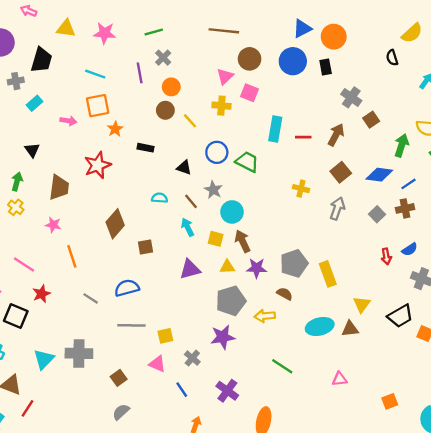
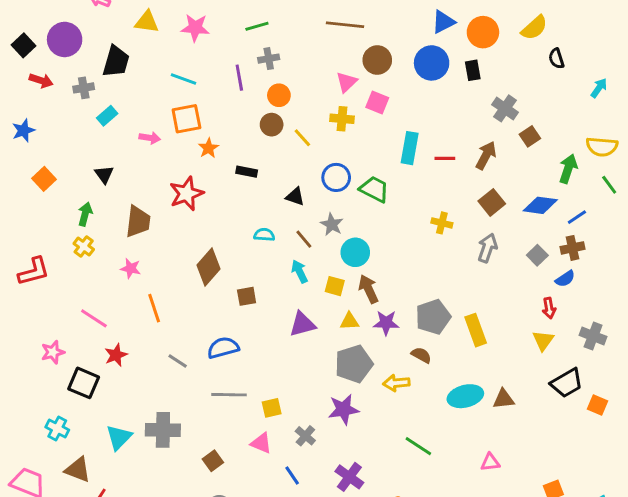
yellow semicircle: (412, 33) -> (534, 28), moved
gray cross: (163, 58) -> (269, 59), turned 35
blue semicircle: (410, 249) -> (565, 279), moved
yellow triangle: (362, 304) -> (543, 340), moved

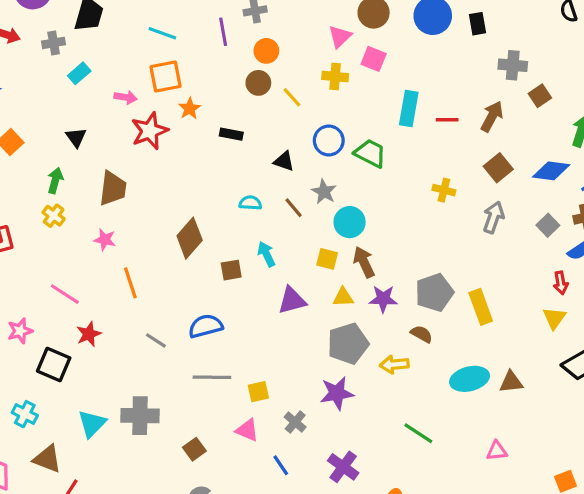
gray cross: (505, 108) -> (513, 65), turned -30
red star: (186, 194) -> (150, 131), moved
cyan arrow: (299, 271) -> (266, 254), moved

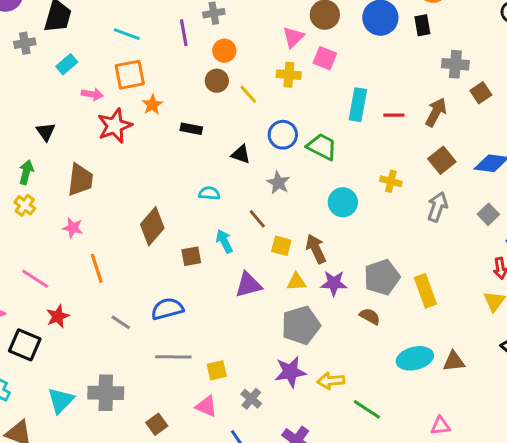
cyan rectangle: (79, 73) -> (67, 64), moved
brown line: (294, 208) -> (257, 219), moved
cyan circle: (350, 222) -> (343, 202), moved
yellow arrow: (394, 364) -> (331, 381), moved

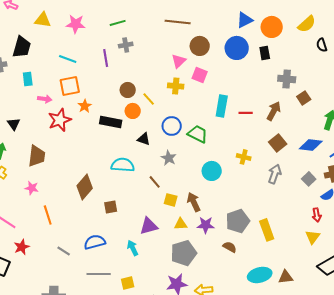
orange circle: (224, 51) -> (133, 111), moved
cyan rectangle: (67, 64) -> (28, 79), turned -56
black rectangle: (191, 129) -> (111, 122), size x1.5
cyan semicircle: (209, 193) -> (123, 165), size x1.6
cyan arrow: (224, 241) -> (133, 248), moved

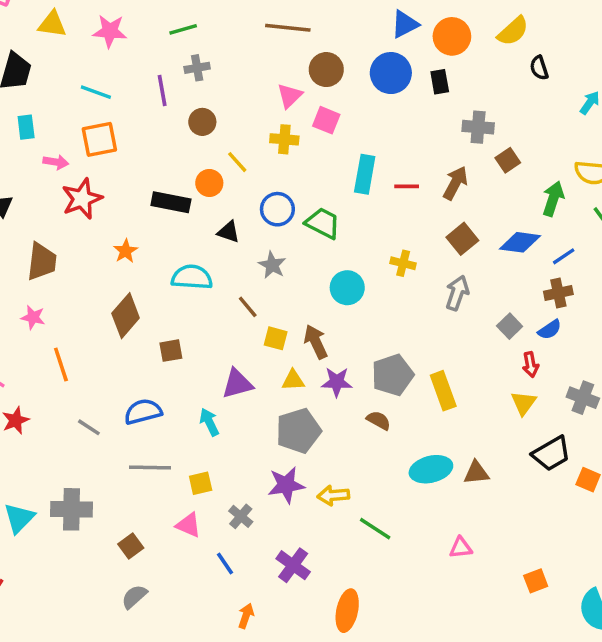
brown circle: (128, 90) -> (202, 122), moved
orange star: (85, 106) -> (126, 251), moved
gray square: (309, 179) -> (510, 326), moved

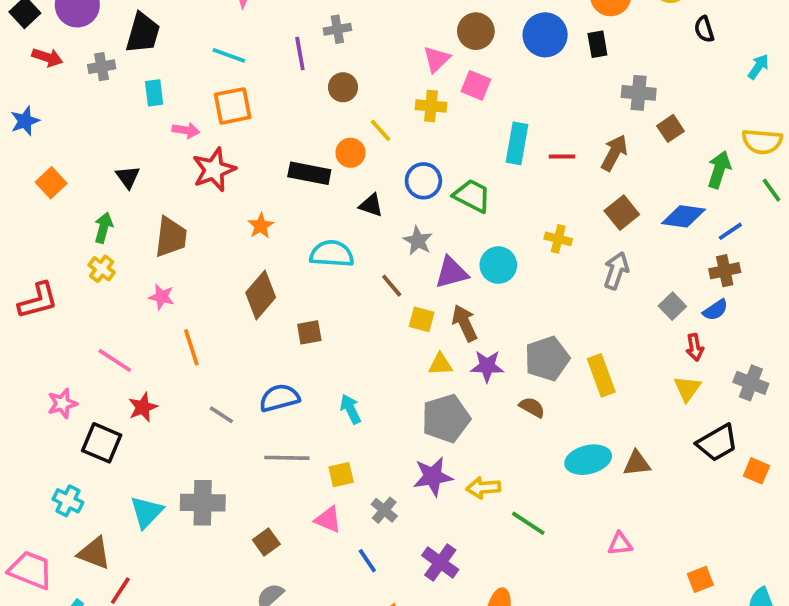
purple triangle: (237, 384) -> (452, 273), moved

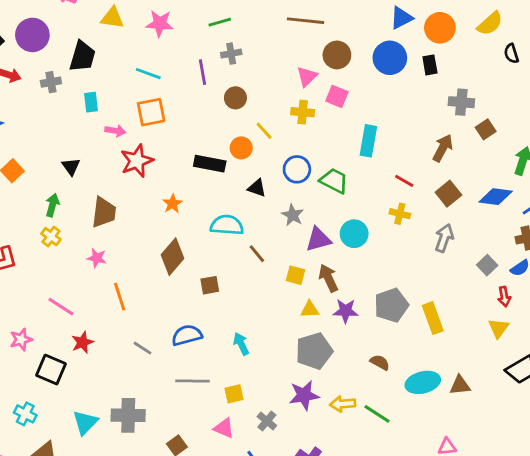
red line: (562, 157) -> (404, 181), moved, turned 30
brown line: (392, 286) -> (257, 254), moved
brown semicircle: (532, 407) -> (380, 362), moved
green line: (528, 523) -> (377, 414), moved

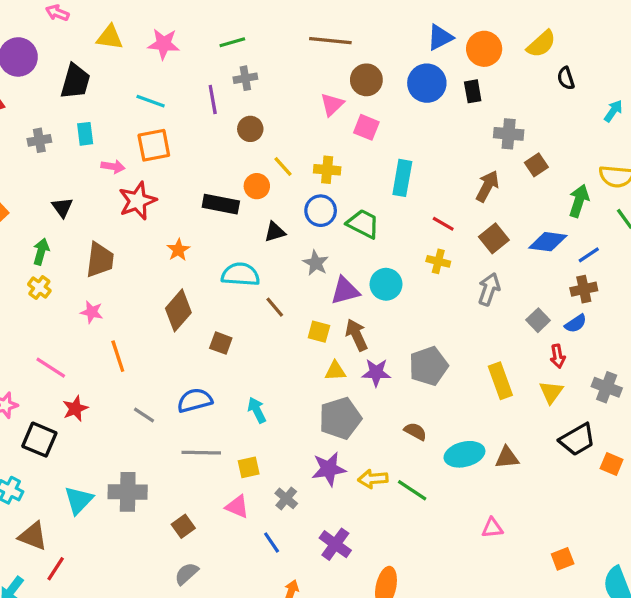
gray cross: (51, 82) -> (39, 140), moved
yellow cross: (303, 112) -> (327, 170), moved
black triangle: (257, 188) -> (275, 232), turned -36
brown square: (210, 285) -> (221, 343), turned 30
yellow rectangle: (433, 318) -> (500, 381), moved

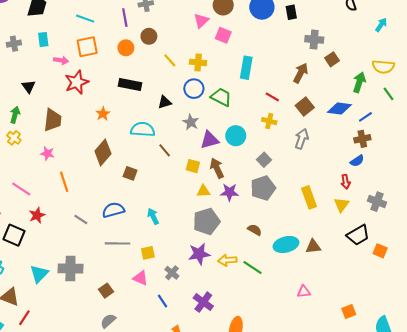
orange circle: (257, 186) -> (126, 48), moved
gray square: (538, 320) -> (264, 160), moved

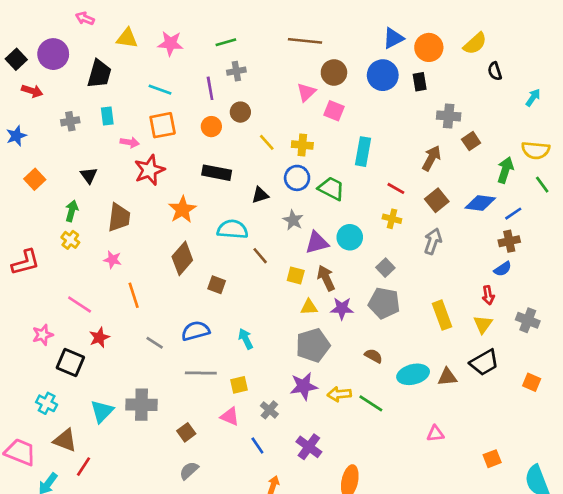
orange star: (103, 114) -> (182, 210), size x1.5
gray pentagon: (263, 188) -> (384, 303), turned 30
black trapezoid: (358, 235) -> (484, 362), moved

